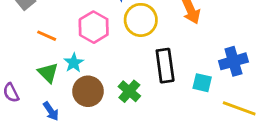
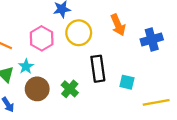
blue cross: (233, 61) -> (152, 39), moved
yellow line: (239, 108) -> (156, 102), turned -30

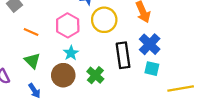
blue cross: (152, 39) -> (150, 44), moved, turned -30
cyan star: (26, 66) -> (71, 53), moved

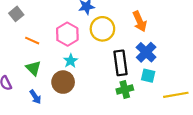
green cross: (95, 75) -> (125, 89), moved, turned 35

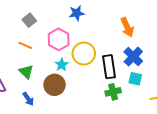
gray square: (16, 14) -> (29, 20), moved
yellow circle: (102, 29) -> (84, 54), moved

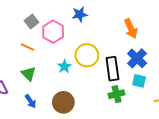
pink hexagon: (59, 39) -> (53, 32), moved
brown circle: (55, 85) -> (63, 102), moved

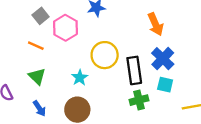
cyan star: (64, 67) -> (80, 78), moved

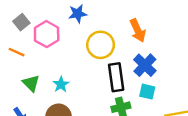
yellow circle: (105, 55) -> (101, 45), moved
green triangle: (37, 76) -> (31, 83), moved

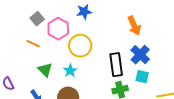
yellow circle: (101, 45) -> (80, 46), moved

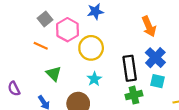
cyan star: (70, 71) -> (94, 79), moved

